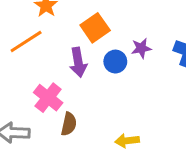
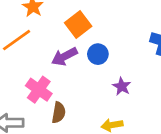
purple star: (141, 48) -> (122, 86), moved, turned -30
purple arrow: (78, 62) -> (64, 56), turned 75

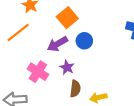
purple star: (122, 86) -> (67, 67), moved
brown semicircle: (59, 113) -> (75, 89), moved

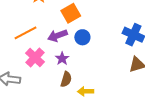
orange line: (18, 32) -> (25, 33), moved

